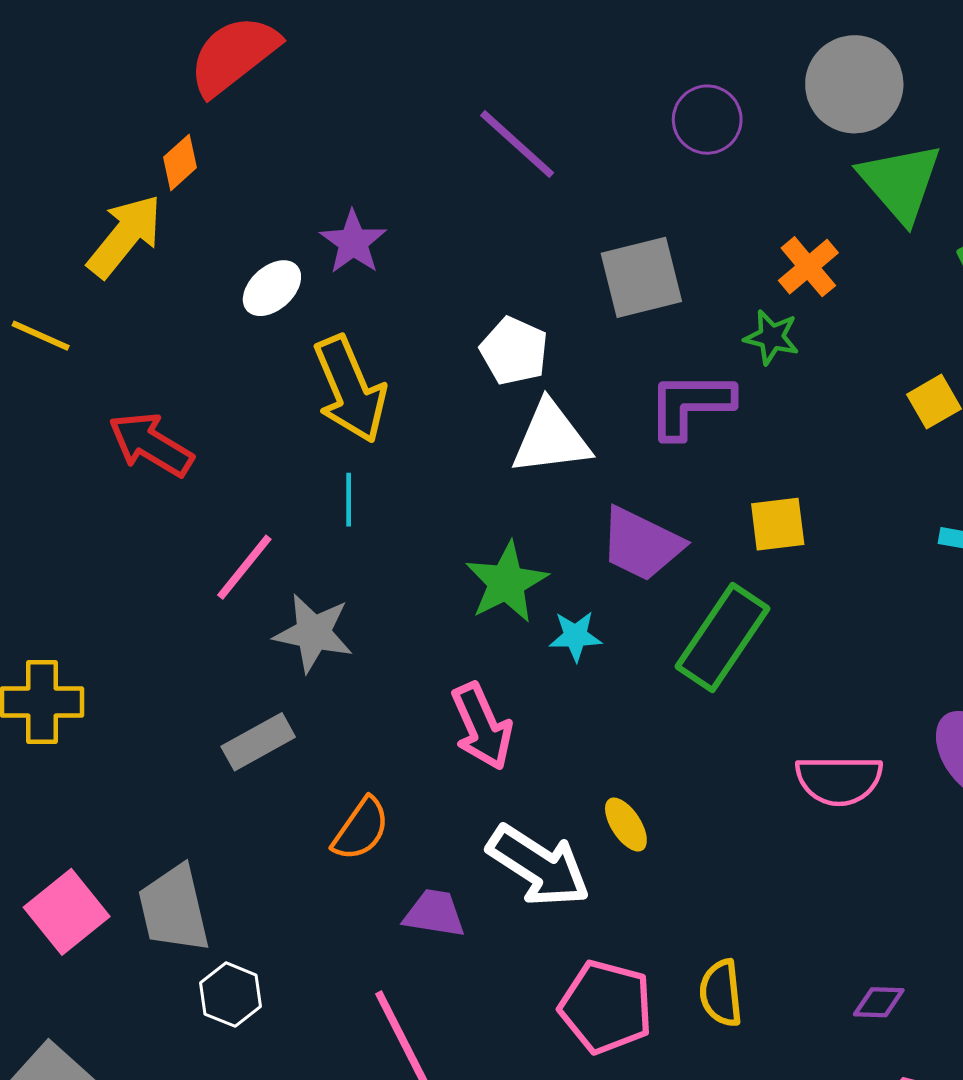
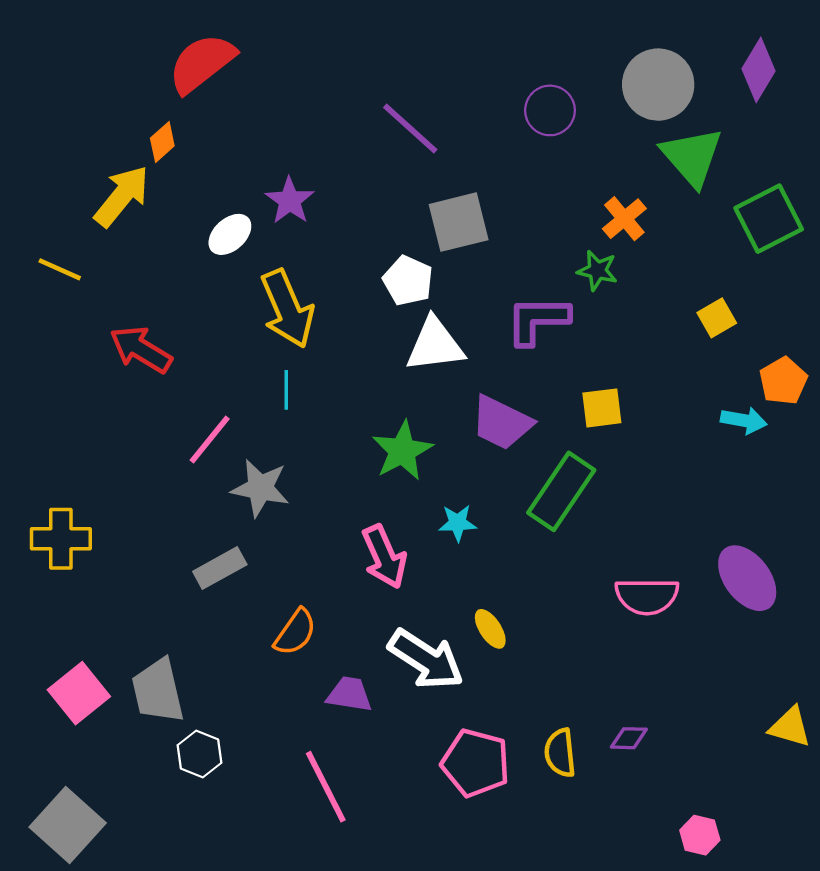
gray square: (641, 277) -> (459, 222), moved
cyan star: (575, 636) -> (458, 523), moved
purple diamond: (879, 1002) -> (629, 738), moved

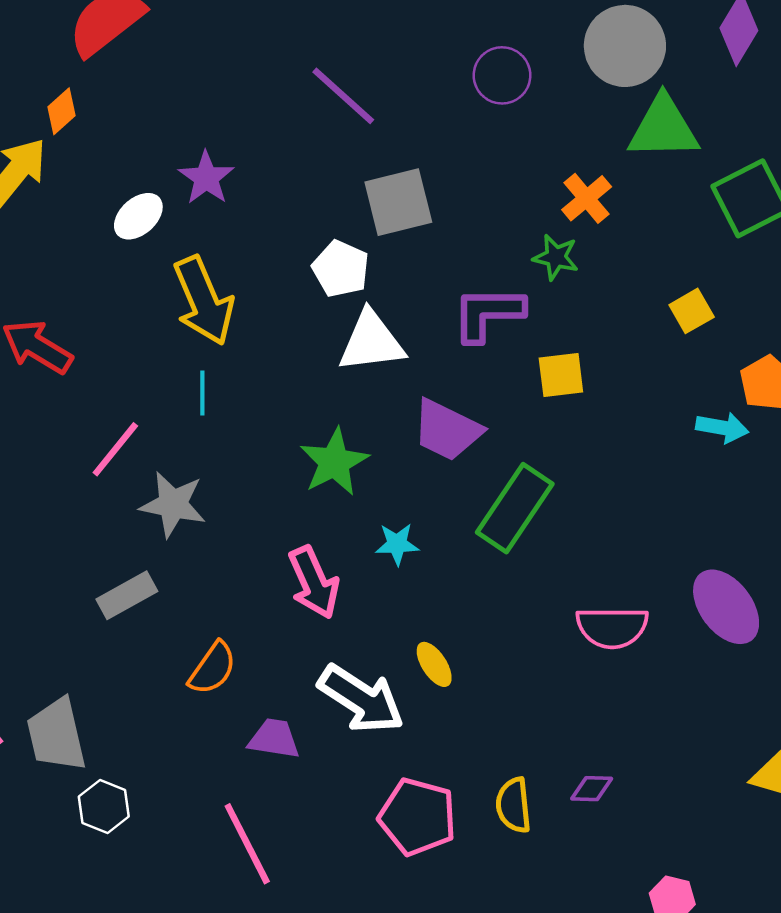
green triangle: (692, 157) -> (663, 128), turned -50
yellow square: (602, 408) -> (561, 375), moved

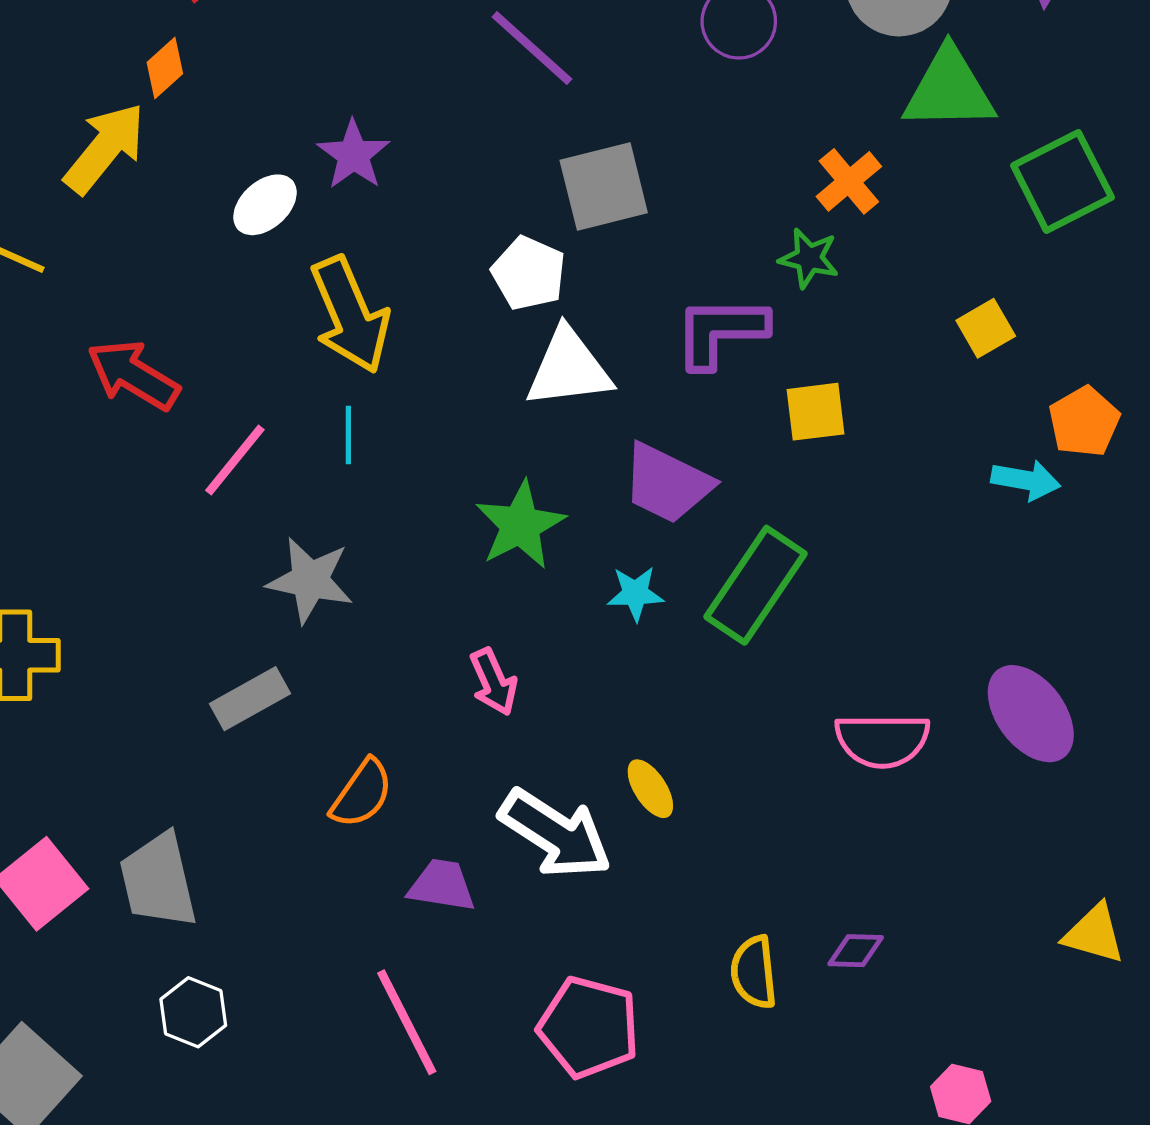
pink line: (115, 449) -> (235, 460), moved
cyan star: (397, 544) -> (635, 594), moved
pink arrow: (314, 582) -> (494, 682), size x0.7
white hexagon: (104, 807) -> (193, 1012), moved
pink pentagon: (417, 817) -> (589, 1027), moved

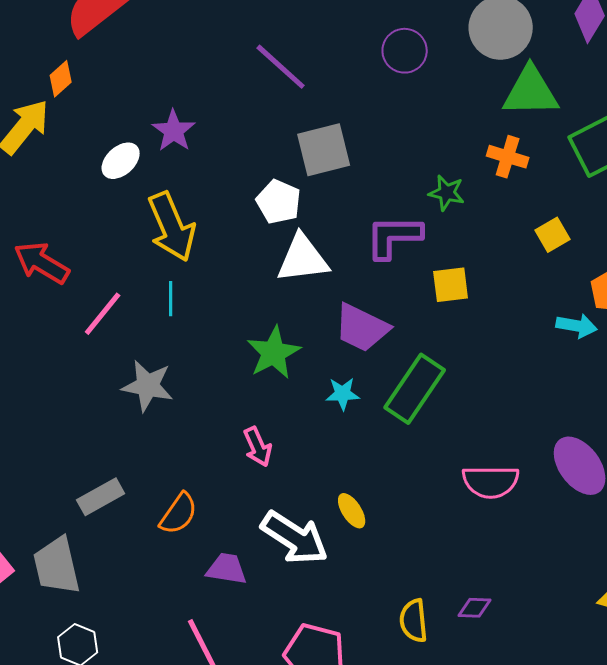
orange cross: (849, 181) -> (508, 157), moved, turned -33
gray rectangle: (250, 699) -> (101, 497), moved

